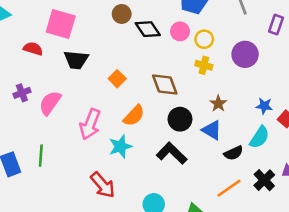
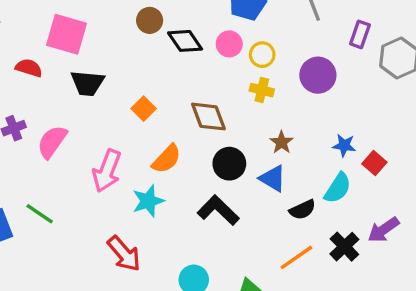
green line: (41, 156) -> (40, 214), turned -60

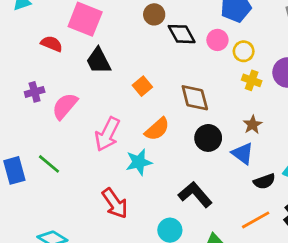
black trapezoid: (87, 83) -> (98, 61), turned 52
yellow cross: (262, 90) -> (252, 80), moved
black L-shape: (218, 210) -> (195, 194), moved

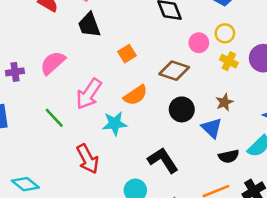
pink circle: (217, 40) -> (199, 43), moved
purple cross: (35, 92) -> (15, 72), moved
brown diamond: (195, 98) -> (174, 71), turned -64
green line: (49, 164) -> (54, 118), moved

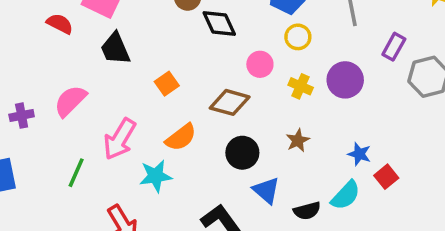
yellow circle: (225, 33) -> (298, 37), moved
green line: (54, 118) -> (76, 173), turned 70
blue triangle: (212, 128) -> (266, 190), moved

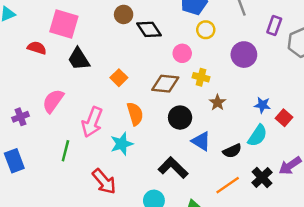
yellow cross: (301, 86) -> (201, 77), moved
orange semicircle: (181, 137) -> (135, 114), turned -60

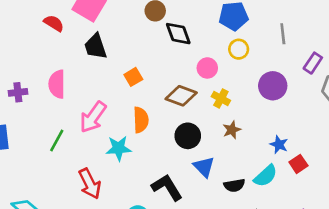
pink semicircle: (53, 101) -> (57, 84), turned -50

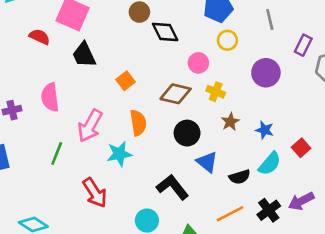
blue star: (279, 145) -> (265, 130), moved

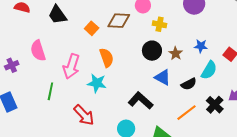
brown diamond: (176, 94) -> (119, 21), moved
brown star: (230, 122) -> (176, 53), moved
black circle: (187, 133) -> (152, 51), moved
cyan star: (119, 154) -> (97, 83), turned 30

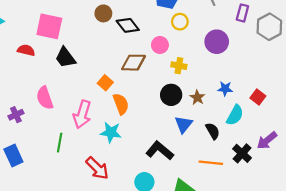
orange square: (92, 28) -> (105, 83), moved
blue triangle: (163, 77) -> (184, 124), turned 42
black semicircle: (189, 84) -> (213, 131), turned -91
orange line: (186, 113) -> (211, 163), turned 45

